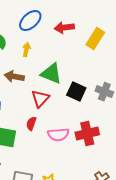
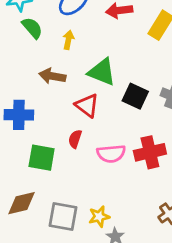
red triangle: (40, 99) -> (87, 105), turned -36

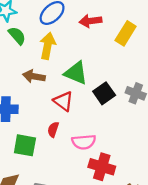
yellow arrow: (68, 40) -> (48, 46), size x1.6
black square: (135, 96) -> (104, 93), turned 30
red cross: (150, 152) -> (102, 167), moved, turned 30

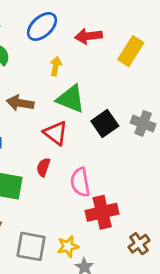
yellow arrow: (48, 46) -> (56, 66), moved, size x0.6
pink semicircle: (84, 142) -> (80, 182), turned 85
red cross: (102, 167) -> (102, 212), turned -30

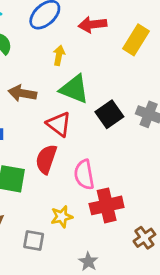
red semicircle: (43, 167) -> (46, 159), size x1.5
gray square: (31, 246) -> (34, 241), size x0.7
yellow star: (68, 246) -> (62, 217), moved

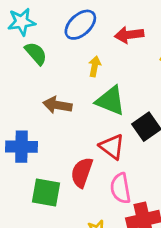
red triangle: (59, 124) -> (112, 147), moved

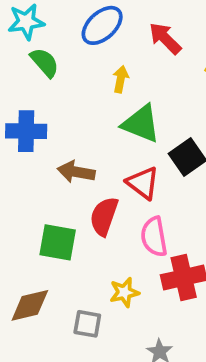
red arrow: (129, 35) -> (165, 38), turned 52
brown arrow: (57, 105) -> (76, 172), moved
blue cross: (22, 147) -> (26, 131), moved

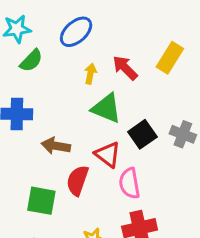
red arrow: (165, 38) -> (125, 68), moved
green semicircle: (45, 62) -> (31, 61), turned 85
pink semicircle: (154, 237) -> (129, 183), moved

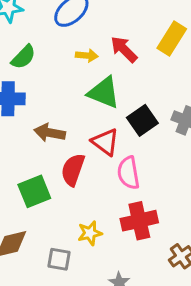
green semicircle: (31, 61) -> (23, 57), moved
yellow arrow: (90, 74) -> (87, 55), turned 84
green square: (41, 201) -> (34, 191), turned -32

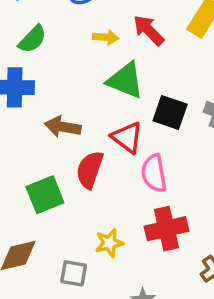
black square: (142, 120) -> (170, 112), turned -36

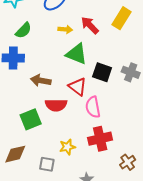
red semicircle: (90, 170) -> (56, 105), turned -110

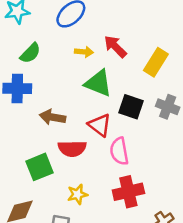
yellow rectangle: (122, 18) -> (156, 62), moved
yellow star: (67, 147) -> (77, 194), moved

